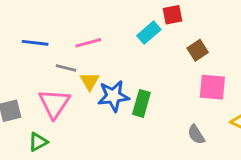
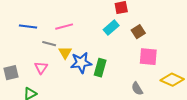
cyan rectangle: (149, 33) -> (111, 28), moved
pink triangle: (54, 103) -> (41, 68), size x0.6

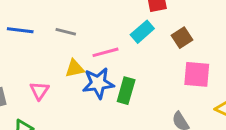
pink line: (64, 27) -> (106, 52), moved
gray line: (49, 44) -> (66, 32), moved
yellow triangle: (65, 53) -> (75, 69), turned 48

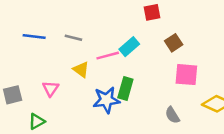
cyan rectangle: (142, 32) -> (129, 47), moved
yellow triangle: (75, 69) -> (81, 69), turned 48
blue star: (98, 83) -> (106, 100), moved

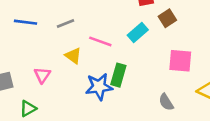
gray line: (73, 38) -> (65, 23), turned -36
brown square: (174, 43) -> (167, 18), moved
cyan rectangle: (129, 47) -> (138, 32), moved
pink line: (108, 56) -> (100, 41), turned 35

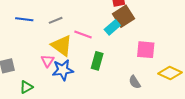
brown square: (167, 18) -> (123, 16), moved, size x1.5
yellow triangle: (73, 56) -> (62, 46), size x1.6
pink triangle: (42, 75) -> (48, 61), moved
blue star: (99, 87) -> (63, 70), moved

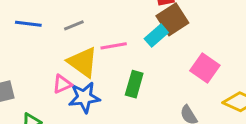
pink line: (83, 34) -> (114, 46), turned -30
pink square: (146, 50) -> (205, 68), turned 30
pink triangle: (48, 61) -> (62, 84), turned 32

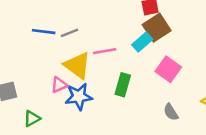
blue line: (28, 24) -> (44, 32), moved
pink square: (205, 68) -> (168, 69), moved

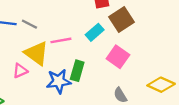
brown square: (157, 28) -> (121, 19), moved
gray line: (70, 33) -> (29, 24), turned 49
blue star: (79, 97) -> (59, 81), moved

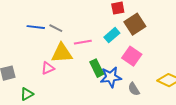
yellow triangle: (36, 53) -> (62, 53), turned -40
green rectangle: (77, 71) -> (97, 68), turned -42
blue star: (59, 81) -> (111, 77), moved

